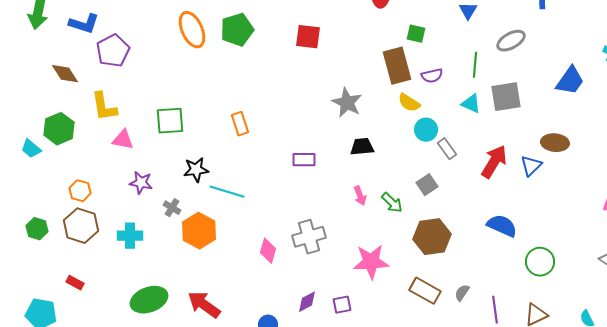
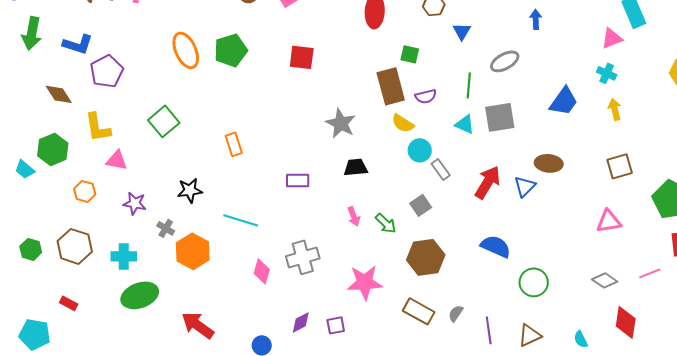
green square: (170, 121) -> (164, 121), moved, turned -36
orange hexagon: (80, 191) -> (85, 191), moved
cyan line: (227, 192) -> (241, 220), moved
green ellipse: (149, 300) -> (140, 295), moved

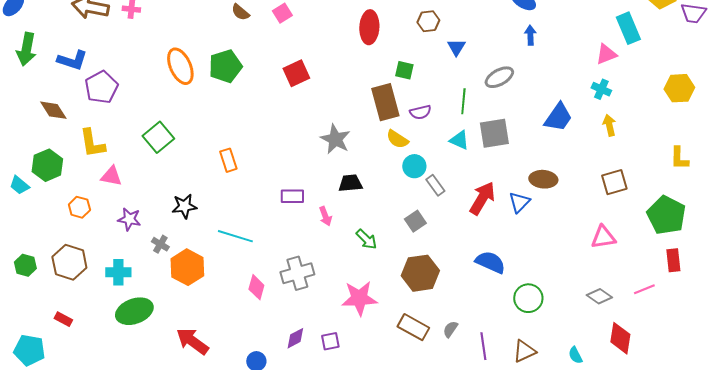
red square: (302, 57) -> (296, 73), turned -32
pink arrow: (354, 216) -> (325, 216), moved
green arrow: (386, 223) -> (366, 239), moved

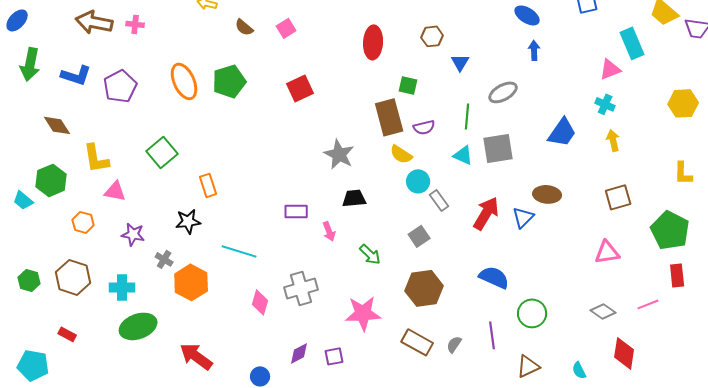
purple pentagon: (101, 87) -> (120, 86), moved
orange rectangle: (228, 160) -> (208, 185), moved
purple line: (483, 346) -> (492, 335), moved

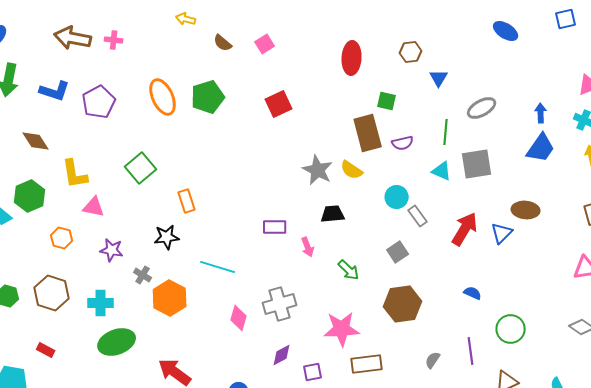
blue arrow: (534, 50) -> (541, 113), moved
yellow semicircle: (401, 154) -> (352, 170), moved
blue semicircle: (494, 277) -> (473, 293), size x0.6
brown rectangle: (417, 342) -> (367, 364), moved, turned -36
purple diamond: (299, 353) -> (282, 355), moved

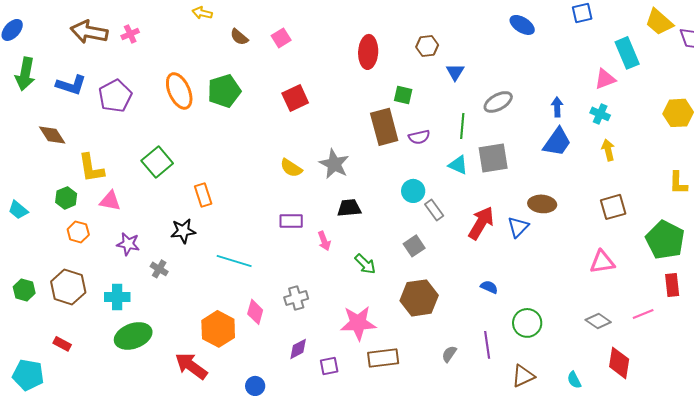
pink cross: (114, 40) -> (130, 34), turned -30
yellow semicircle: (352, 170) -> (291, 168), moved
green hexagon: (30, 196) -> (66, 198), moved, size x0.7
orange hexagon: (170, 298) -> (218, 329), moved
gray cross: (280, 304) -> (296, 298), size x0.7

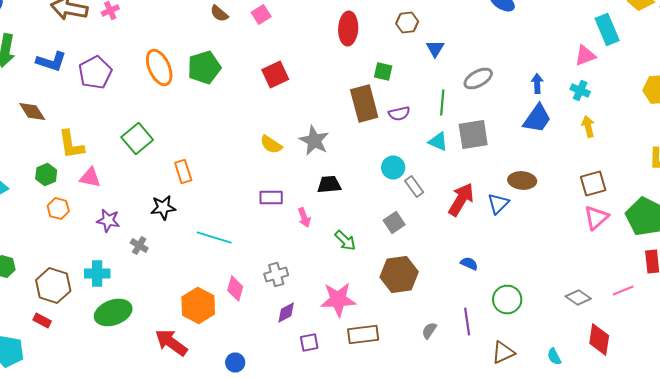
pink triangle: (602, 262) -> (596, 218), moved, turned -32
brown hexagon: (68, 287) -> (53, 286), moved
purple diamond: (298, 349) -> (286, 312), moved

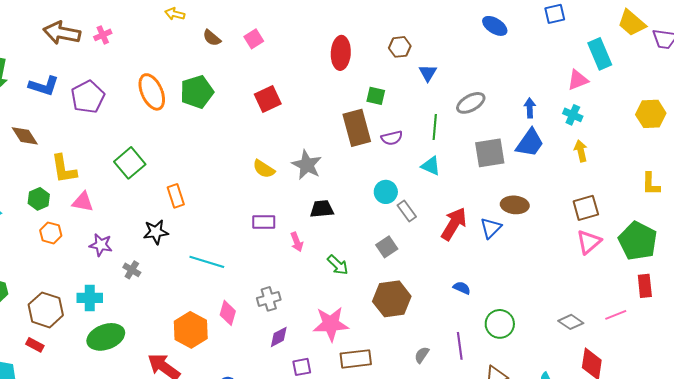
gray square: (473, 134) -> (490, 153), moved

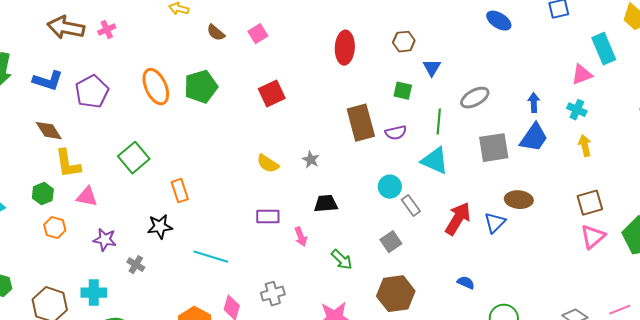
green square: (376, 96) -> (403, 91), moved
brown diamond: (25, 136) -> (49, 131), moved
gray star: (307, 165) -> (311, 160), size x0.6
cyan triangle: (431, 166) -> (435, 161), size x1.4

